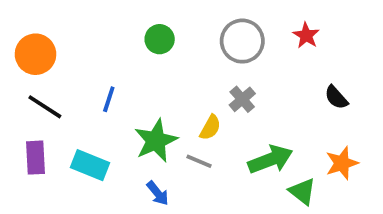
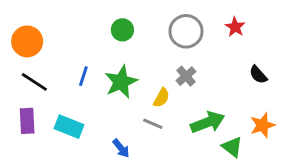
green star: (156, 141) -> (121, 82), moved

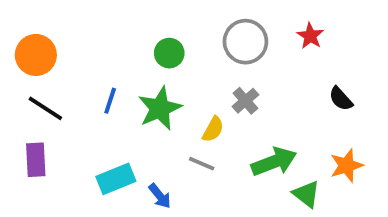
green circle: (122, 30) -> (169, 53), moved
cyan rectangle: (69, 127) -> (116, 179), moved, turned -44

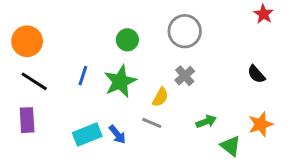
red star: (310, 36) -> (264, 14), moved
green arrow: (274, 162) -> (206, 121), size x0.6
blue arrow: (160, 196) -> (117, 134), moved

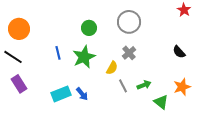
blue line: (83, 76) -> (58, 53), turned -32
black line: (34, 81) -> (13, 57), moved
purple rectangle: (27, 120) -> (19, 84), turned -30
gray line: (152, 123) -> (123, 86), moved, turned 40

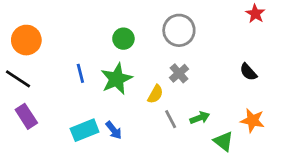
orange star: (182, 87) -> (253, 121), turned 30

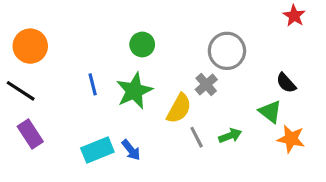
gray circle: (179, 30) -> (227, 51), moved
yellow semicircle: (155, 94) -> (179, 108), size x1.4
green triangle: (223, 141) -> (270, 112), moved

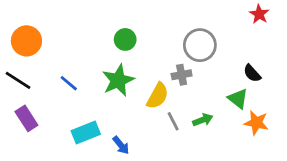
blue line: (93, 84) -> (69, 83), moved, turned -36
gray cross: (206, 84) -> (182, 75), turned 30
blue arrow: (131, 150) -> (121, 145), moved

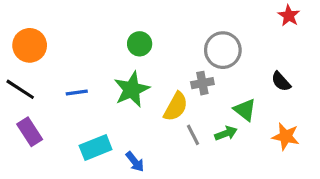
blue line: (69, 83) -> (77, 93), turned -48
green triangle: (238, 99) -> (245, 110), moved

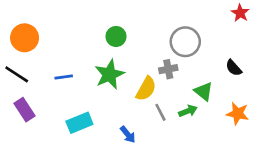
blue arrow: (135, 162) -> (128, 134), moved

